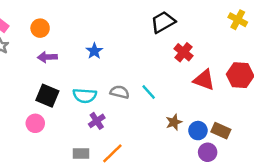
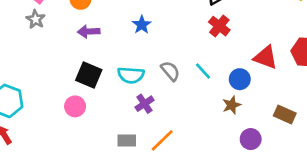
red cross: (184, 52) -> (219, 26), moved
gray semicircle: (120, 92) -> (170, 71), turned 36
blue circle: (198, 131) -> (240, 79), moved
purple circle: (208, 152) -> (251, 139), moved

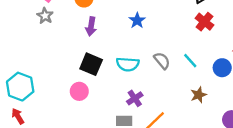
purple arrow: (89, 32) -> (91, 26), turned -78
purple cross: (144, 104) -> (135, 98), moved
brown star: (232, 105) -> (199, 95), moved

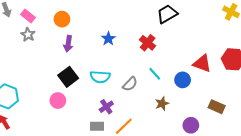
red cross: (204, 22) -> (148, 43), moved
gray semicircle: (162, 61) -> (130, 84), moved, turned 84
black square: (91, 64) -> (68, 77), turned 30

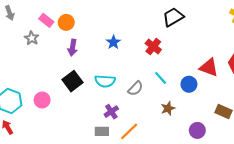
pink rectangle: (28, 16) -> (46, 20), moved
pink circle: (58, 101) -> (42, 100), moved

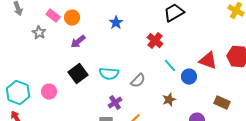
blue star: (113, 42) -> (116, 23), moved
purple arrow: (73, 48) -> (78, 42), turned 42
cyan line: (161, 78) -> (170, 66), moved

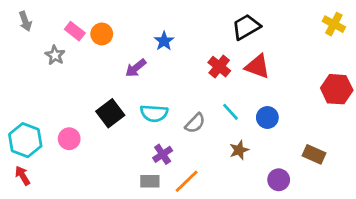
purple arrow: (78, 42) -> (136, 68), moved
red triangle: (208, 61) -> (257, 67), moved
cyan line: (170, 66) -> (231, 112), moved

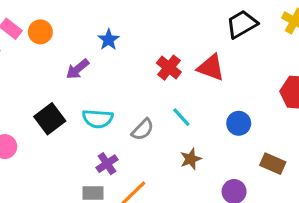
black trapezoid: (246, 27) -> (242, 24), moved
blue circle: (267, 117) -> (239, 123), moved

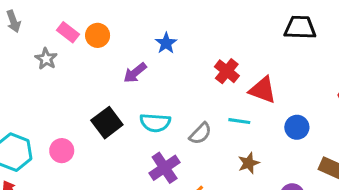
black trapezoid: (242, 24) -> (300, 28), turned 32
red triangle: (211, 68) -> (263, 90), moved
cyan line: (181, 117) -> (239, 121), turned -40
purple cross: (107, 164) -> (165, 168), size x1.4

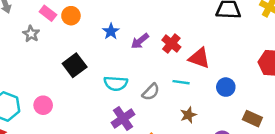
blue star: (166, 43) -> (111, 31), moved
purple arrow: (135, 73) -> (140, 41), moved
black square: (107, 123) -> (75, 65), moved

